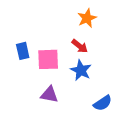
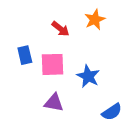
red arrow: (80, 46) -> (60, 29), moved

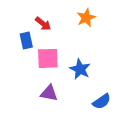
red arrow: (60, 29) -> (43, 24), moved
blue rectangle: (25, 55) -> (26, 40), moved

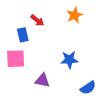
pink square: (48, 58) -> (16, 59), moved
blue star: (80, 69) -> (69, 60), turned -30

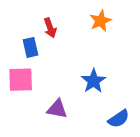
red arrow: (37, 20) -> (50, 28), turned 32
blue star: (69, 60) -> (93, 81), turned -30

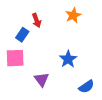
blue rectangle: (31, 47) -> (22, 35), turned 48
purple triangle: (57, 109) -> (42, 79), turned 42

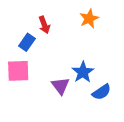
purple triangle: (42, 79) -> (60, 86), moved
blue semicircle: (86, 87) -> (102, 92), moved

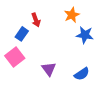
pink square: (18, 71) -> (15, 57), turned -36
blue star: (83, 72) -> (85, 35), moved, turned -30

